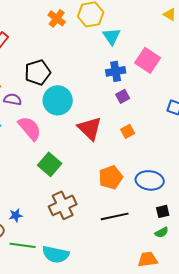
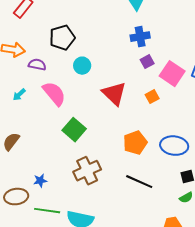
pink square: (148, 60) -> (172, 74), moved
cyan circle: (58, 100) -> (82, 66), size x0.6
black line: (115, 216) -> (139, 182), turned 36

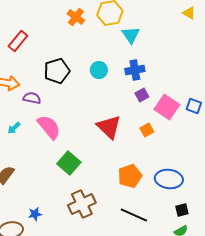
cyan circle: (82, 66) -> (99, 70), moved

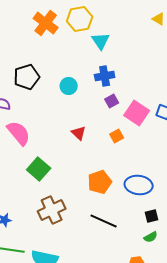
orange cross: (76, 17) -> (46, 23), size x1.4
cyan circle: (99, 70) -> (69, 86), moved
red triangle: (109, 127) -> (79, 133), size x0.6

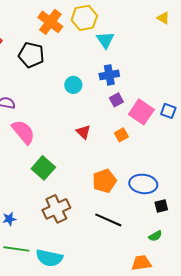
black pentagon: (27, 77) -> (31, 55), moved, turned 30
black square: (152, 216) -> (161, 206), moved

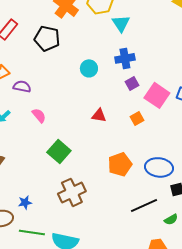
pink semicircle: (23, 132) -> (39, 115), size x0.6
red triangle: (83, 132) -> (99, 115), turned -35
black line: (108, 220) -> (144, 205), moved, turned -48

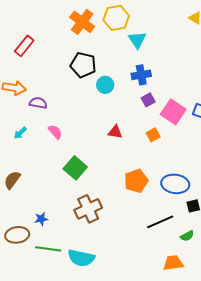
black pentagon: (47, 38) -> (83, 65), moved

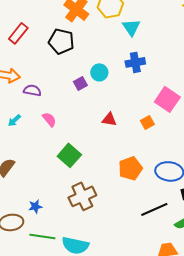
black pentagon: (83, 65) -> (61, 41), moved
purple square: (148, 100) -> (80, 83), moved

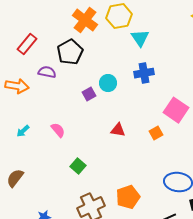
black pentagon: (61, 41) -> (70, 52), turned 30
purple semicircle: (32, 90) -> (47, 72), moved
green square: (69, 155) -> (78, 166), size x0.7
orange pentagon: (130, 168) -> (128, 197), moved

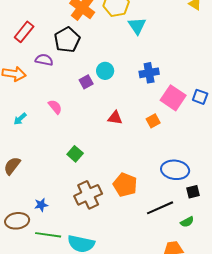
blue cross: (144, 73) -> (149, 73), moved
pink semicircle: (58, 130) -> (55, 107), moved
orange pentagon: (128, 197) -> (125, 185), turned -30

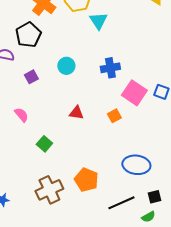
purple square: (86, 82) -> (31, 77), moved
pink semicircle: (55, 107) -> (21, 115), moved
green square: (75, 154) -> (44, 144), moved
black square: (193, 192) -> (154, 197), moved

